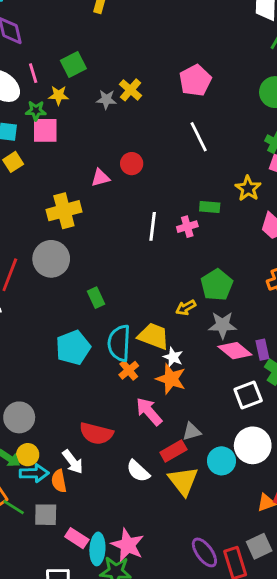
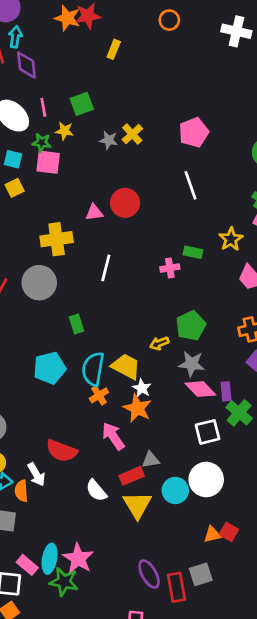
red circle: (132, 164) -> (125, 203), size x1.4
white line: (153, 226) -> (106, 268), moved
pink rectangle: (77, 538) -> (27, 565), moved

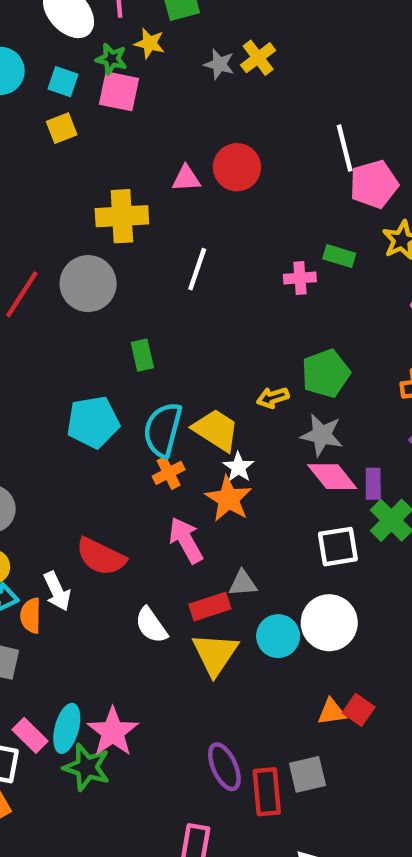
pink pentagon: (194, 132) -> (374, 184), moved

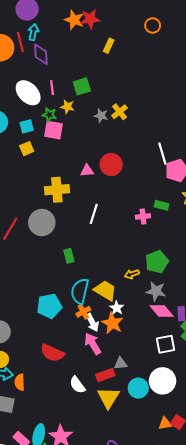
cyan square: (63, 82) -> (27, 126), turned -32
cyan pentagon: (93, 422) -> (49, 306), moved
white arrow: (57, 591) -> (92, 323), moved

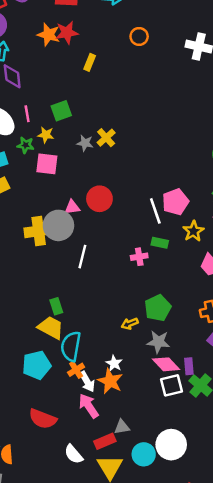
pink square: (54, 130) -> (47, 164), moved
white line: (162, 154) -> (155, 211), moved
gray circle: (42, 223) -> (58, 225), moved
yellow trapezoid: (105, 290) -> (51, 328), moved
white square: (165, 344) -> (172, 385), moved

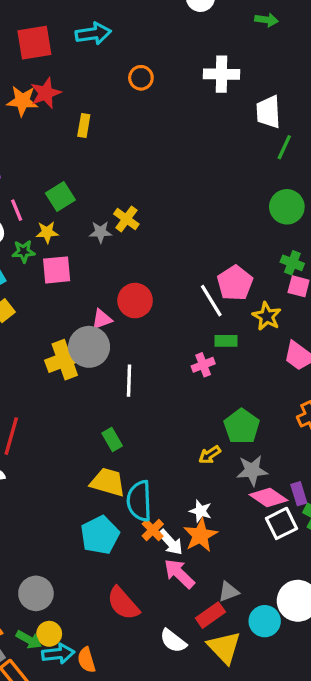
green rectangle: (56, 306) -> (112, 440), moved
orange star: (110, 381) -> (200, 535), turned 30
red semicircle: (43, 419) -> (123, 603), turned 40

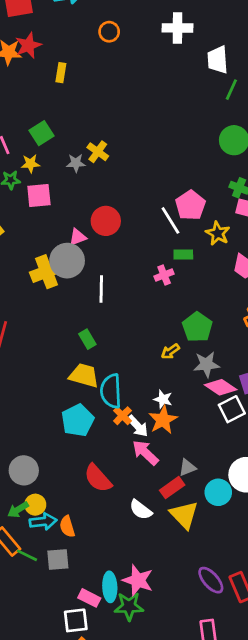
green arrow: (29, 640) -> (18, 510), turned 120

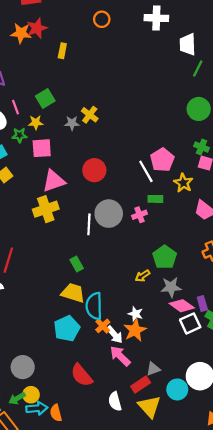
pink triangle: (78, 237) -> (54, 181), moved, size x1.6
gray circle: (67, 261) -> (109, 214), moved
white semicircle: (141, 510) -> (115, 401), turned 36

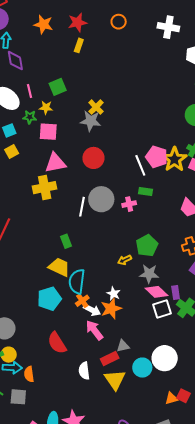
red star: (37, 28) -> (78, 22), moved
gray star: (72, 123) -> (91, 121), moved, size x1.5
pink pentagon: (162, 160) -> (157, 157), turned -30
yellow star: (183, 183) -> (174, 159), moved, size x1.4
white arrow: (115, 335) -> (92, 310), turned -30

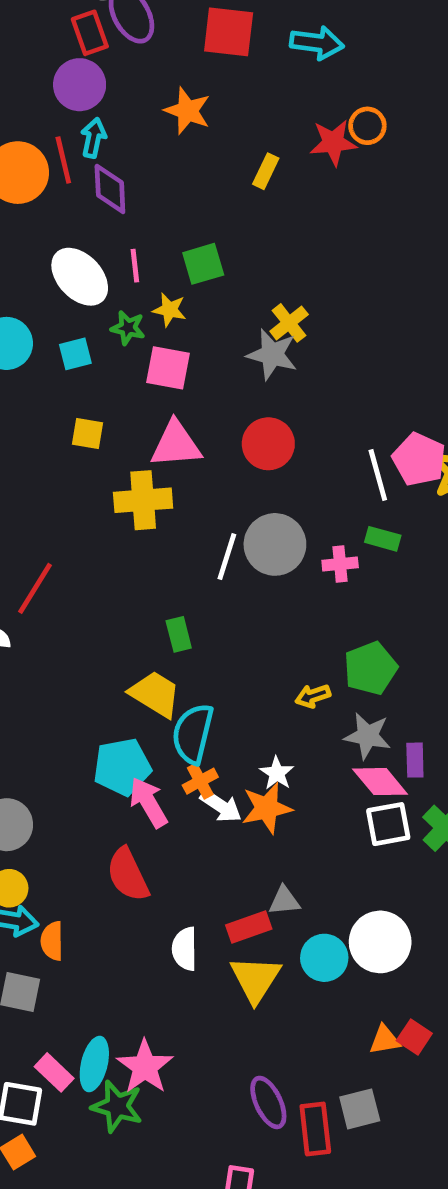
red star: (78, 22) -> (333, 142), moved
yellow square: (12, 152) -> (88, 433), moved, turned 32
purple rectangle: (176, 292) -> (415, 760), moved
pink arrow: (94, 330) -> (148, 802), moved

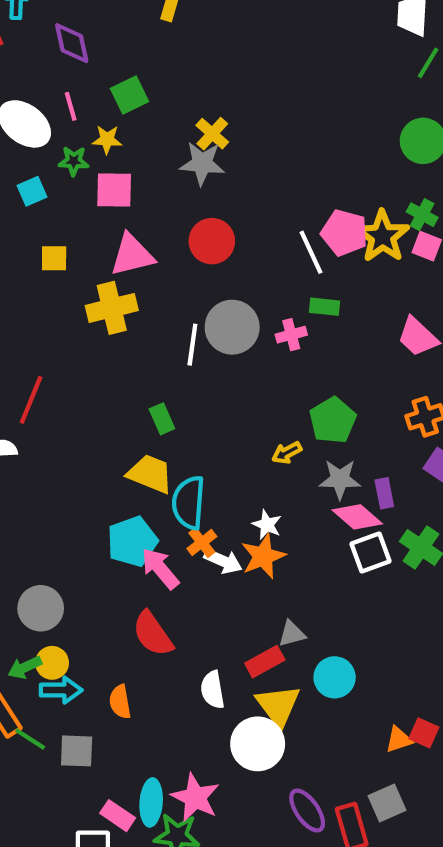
purple diamond: (110, 189) -> (72, 43), moved
orange semicircle: (52, 941) -> (120, 702), moved
white circle: (380, 942) -> (258, 744), moved

